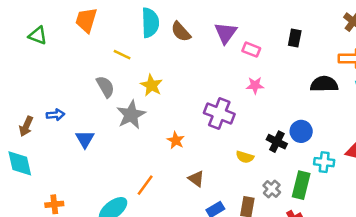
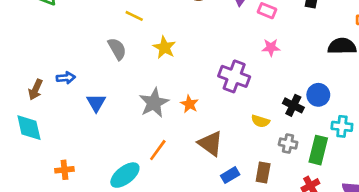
gray star: (131, 115) -> (154, 103), moved
brown triangle: (196, 179) -> (210, 143), size x1.5
gray cross: (272, 189) -> (288, 143), moved, turned -30

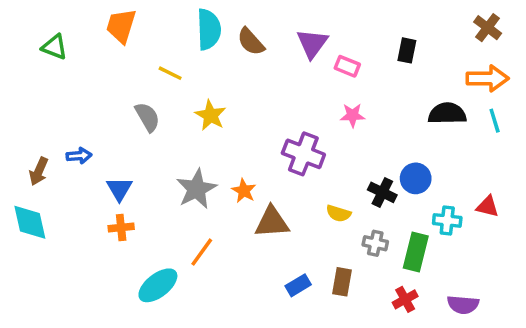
brown triangle: (210, 143) -> (272, 222), moved, turned -40
orange cross: (64, 170) -> (121, 227), moved

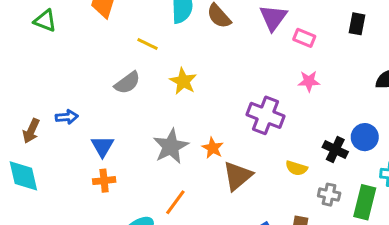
gray semicircle: (147, 117) -> (127, 83), turned 84
brown triangle: (272, 222) -> (237, 176), turned -36

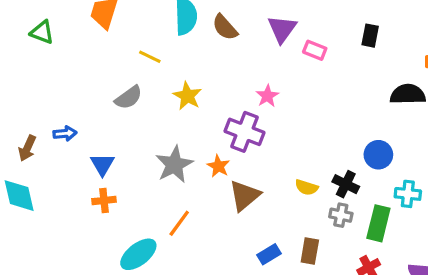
pink star: (309, 81) -> (267, 96), moved, turned -30
purple cross: (265, 115) -> (245, 132), moved
black cross: (335, 150) -> (346, 184), moved

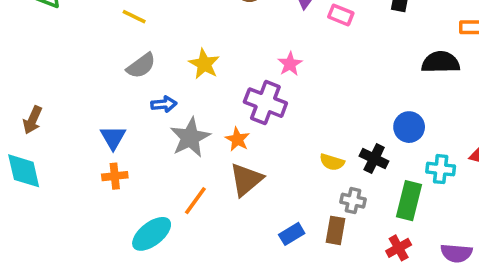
yellow line: (150, 57) -> (134, 17), moved
blue arrow: (65, 133) -> (164, 104), moved
brown triangle: (245, 196) -> (246, 180), moved
gray cross: (341, 215) -> (353, 201), moved

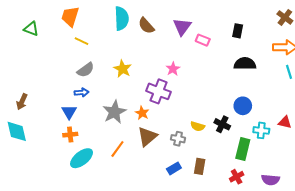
black semicircle: (441, 62) -> (245, 64), moved
blue arrow: (164, 104) -> (82, 92), moved
gray cross: (353, 201) -> (178, 139), moved
cyan ellipse: (152, 234) -> (82, 158), moved

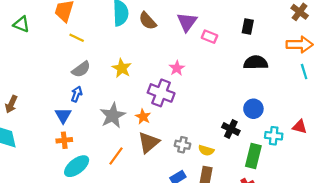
blue arrow: (82, 92) -> (77, 94), turned -64
yellow semicircle: (198, 126) -> (206, 150), moved

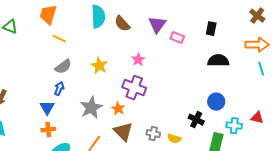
pink star: (177, 68) -> (138, 60), moved
brown triangle: (149, 143) -> (123, 132), turned -35

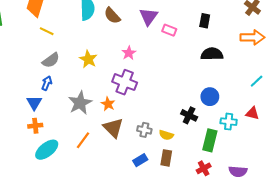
cyan line: (261, 69) -> (257, 81), moved, turned 64

